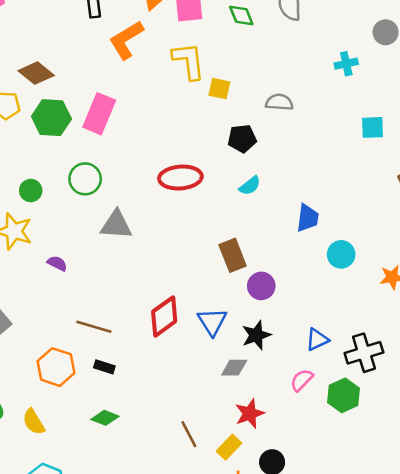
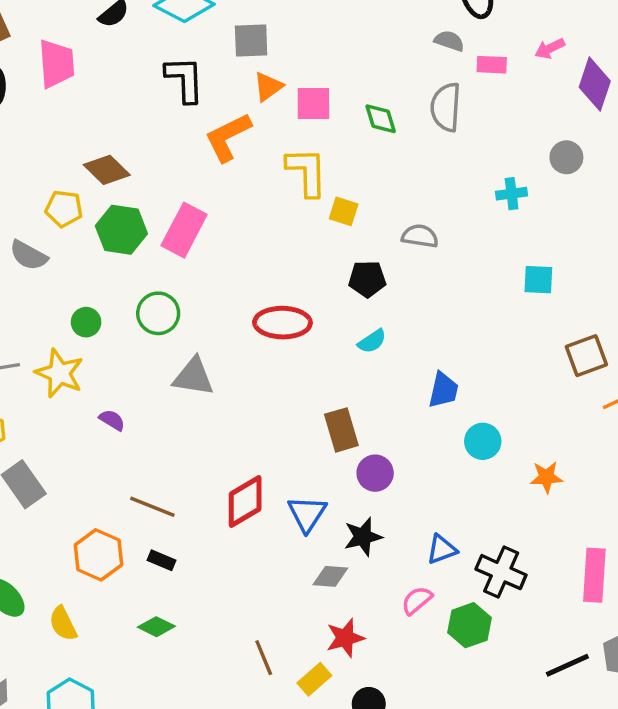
black cross: (364, 353) -> (501, 572), turned 36

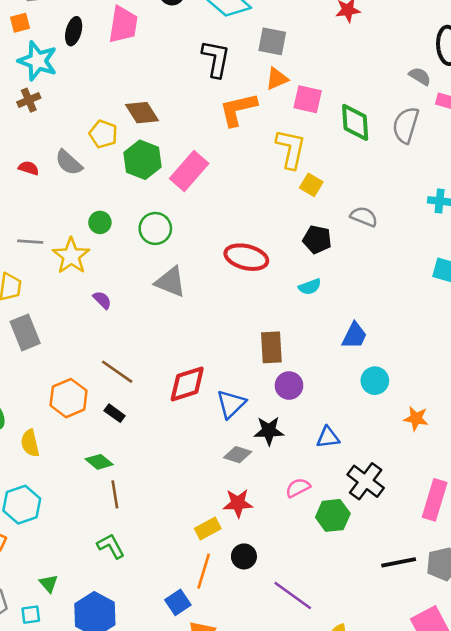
green diamond: (381, 119) -> (355, 122), size x1.4
blue triangle: (442, 549) -> (328, 437), moved
brown line: (264, 658) -> (115, 494), moved

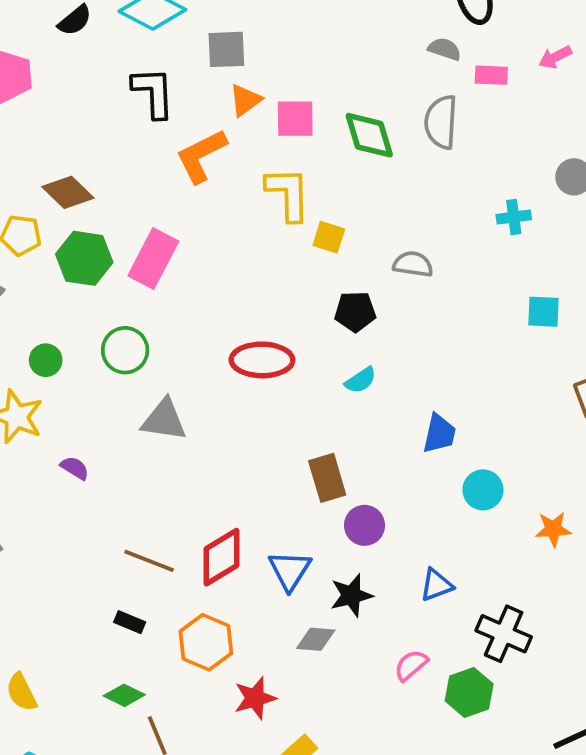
brown line: (117, 372) -> (149, 561), moved
orange hexagon: (69, 398) -> (206, 642), moved
red star: (238, 503) -> (255, 698), moved

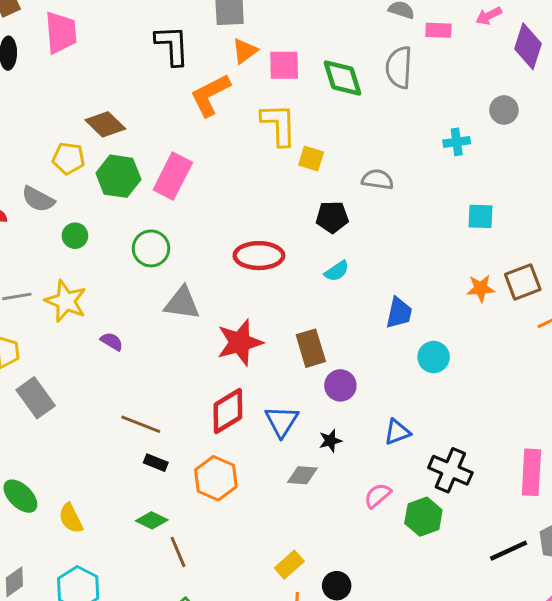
green circle: (46, 360) -> (75, 236), moved
orange star: (553, 529) -> (481, 288), moved
brown line: (149, 561) -> (141, 424), moved
black star: (351, 595) -> (330, 441), size x0.7
red star: (255, 698) -> (240, 342), moved, size x1.4

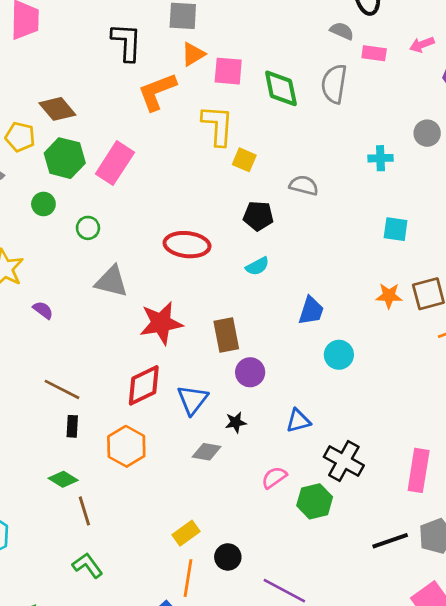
green circle: (75, 236) -> (43, 204), moved
green circle: (151, 248) -> (88, 228), size x0.7
black rectangle: (156, 463) -> (72, 426), turned 65

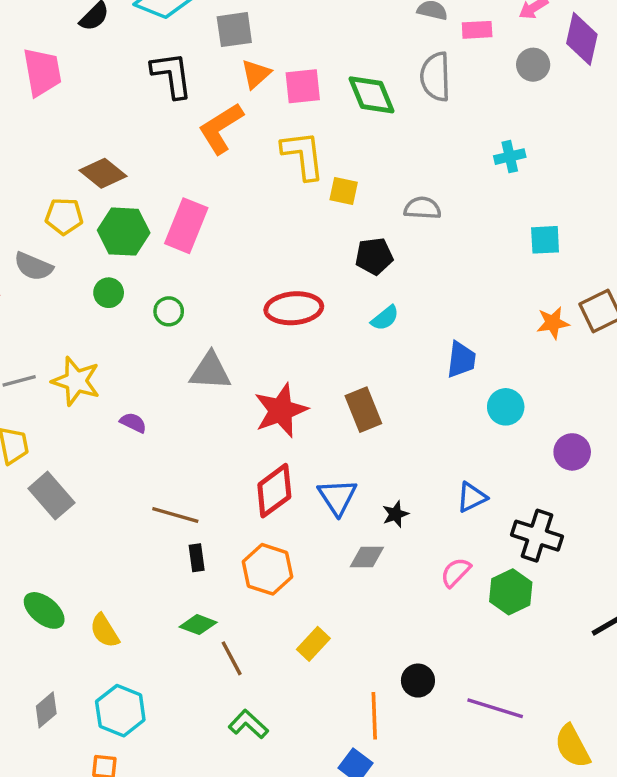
gray circle: (427, 133) -> (533, 65), moved
purple circle: (250, 372) -> (572, 452), moved
yellow rectangle: (186, 533) -> (313, 644), moved

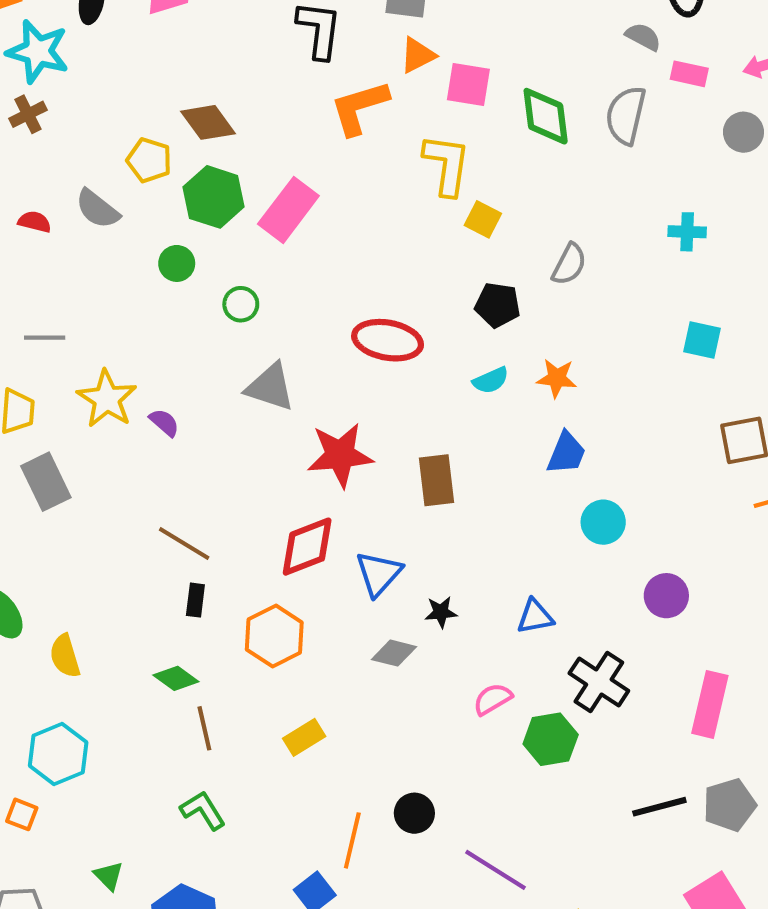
gray semicircle: (422, 208) -> (569, 264), turned 99
orange star: (553, 323) -> (557, 378), moved
yellow star: (76, 381) -> (107, 399), moved

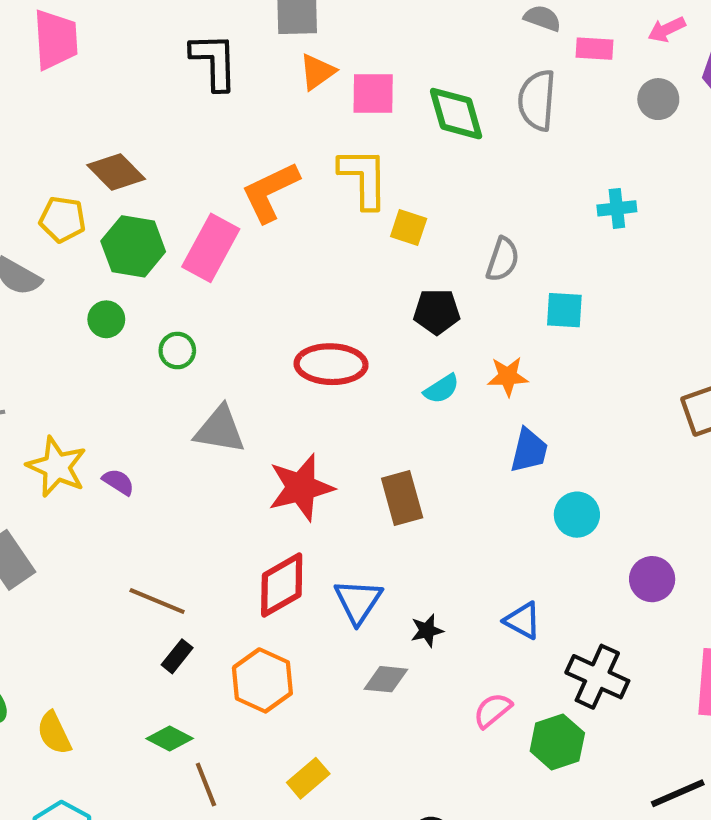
orange L-shape: (359, 107) -> (270, 192), moved
cyan square: (702, 340) -> (564, 310), moved
black rectangle: (195, 600) -> (177, 656), turned 40
blue triangle: (535, 617) -> (523, 621), turned 48

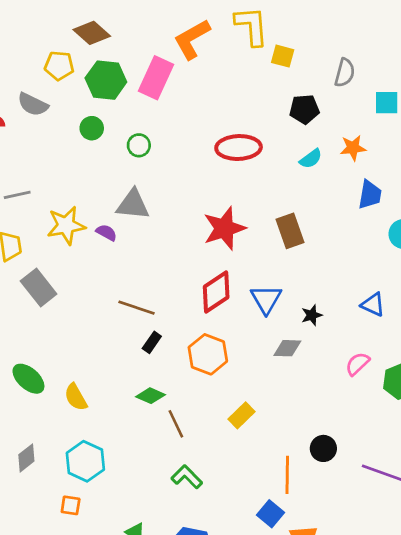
gray triangle: (220, 430) -> (133, 205), moved
yellow star: (57, 467) -> (66, 225), turned -30

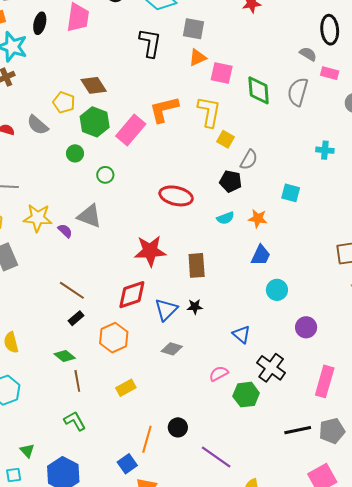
gray semicircle: (345, 73) -> (249, 160), moved
black star: (312, 315) -> (195, 307), moved

